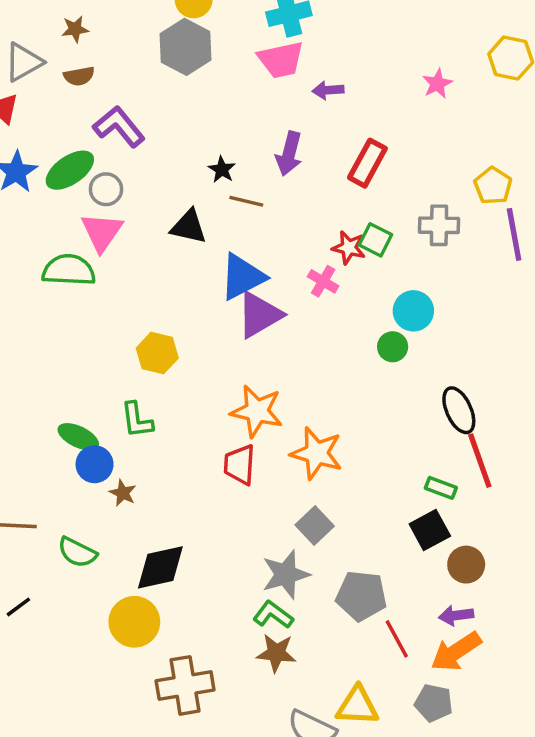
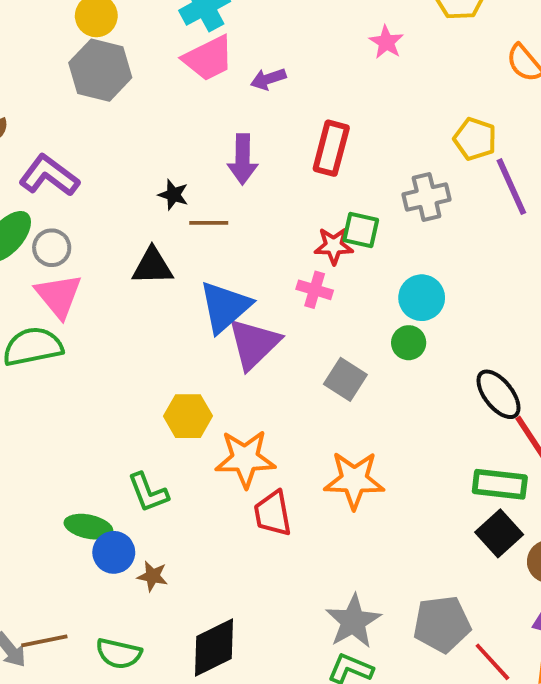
yellow hexagon: (157, 353) -> (188, 416), moved
orange star: (257, 411) -> (245, 459), moved
green rectangle: (441, 488) -> (500, 484), size x1.5
gray square: (315, 526) -> (345, 379), moved

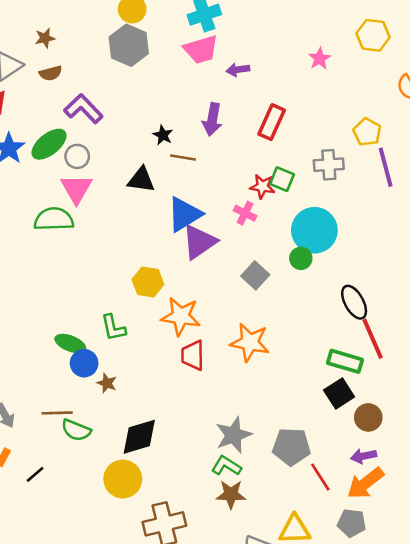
cyan circle: (422, 298) -> (314, 230), size x1.5
brown line: (44, 641) -> (57, 413), moved

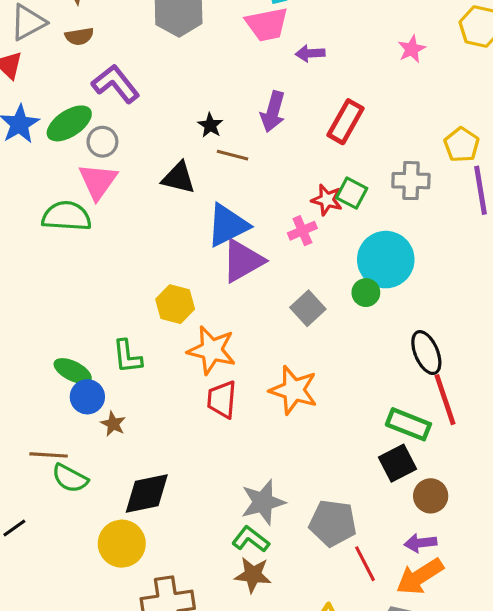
pink cross: (245, 213) -> (302, 231), turned 35

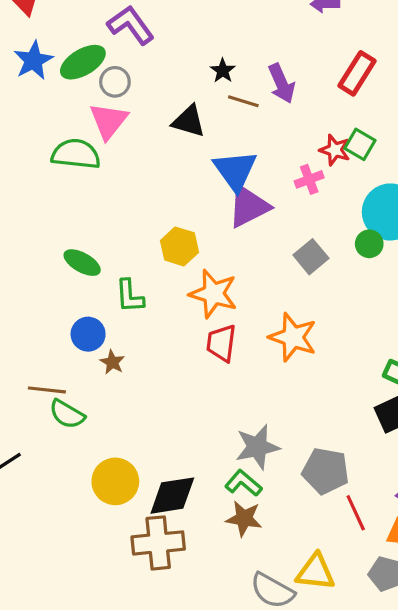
purple arrow: (273, 112) -> (282, 83), moved, turned -42
blue triangle: (228, 225) -> (235, 171), turned -42
green ellipse: (73, 371) -> (82, 263), moved
black diamond: (147, 494) -> (172, 496), moved

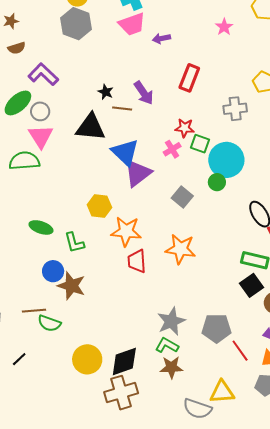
black triangle: (189, 121) -> (91, 127), size x1.4
green square: (360, 144) -> (200, 144), moved
brown star: (112, 362) -> (71, 286), size x1.8

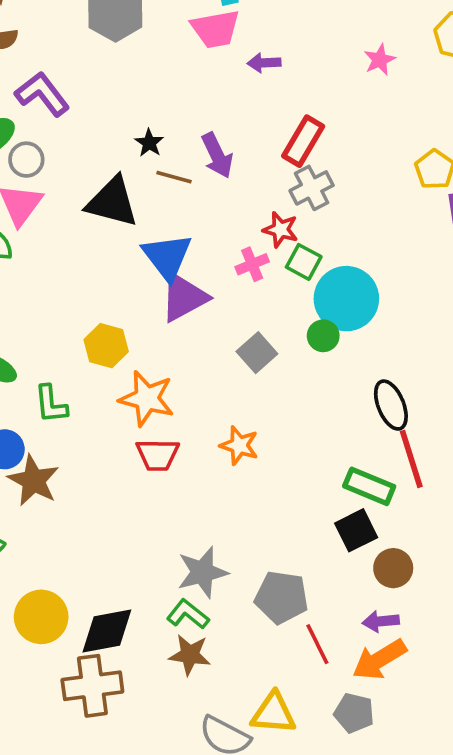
gray cross: (235, 109) -> (312, 188), moved, turned -30
orange star: (181, 249) -> (239, 445), size x0.7
red trapezoid: (137, 261) -> (158, 455), turned -95

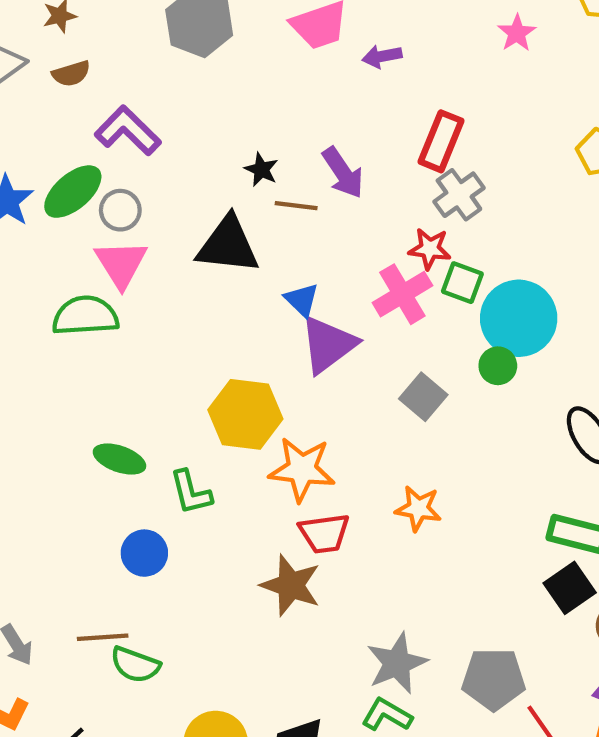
blue triangle: (167, 257) -> (302, 300), size x0.6
pink cross: (252, 264) -> (402, 294), size x1.5
yellow hexagon: (106, 346) -> (245, 414), size x1.4
brown star: (33, 481) -> (291, 585), moved

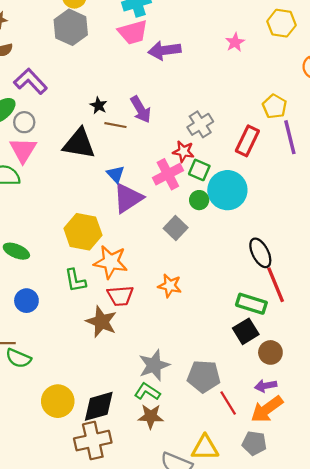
purple arrow: (382, 56) -> (164, 50), size x1.6
red rectangle: (441, 141) -> (247, 141), moved
green circle: (498, 366) -> (199, 200), moved
green L-shape: (191, 492) -> (75, 280), moved

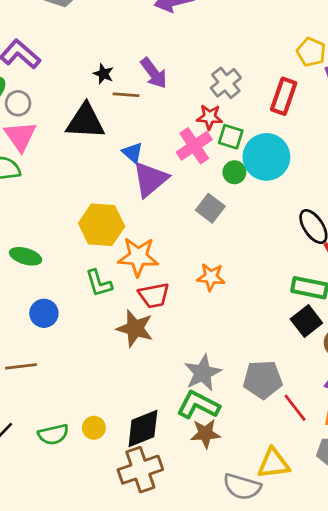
green semicircle: (18, 358) -> (53, 434), moved, turned -30
green L-shape: (147, 392) -> (198, 405), size x1.4
yellow circle: (58, 401) -> (94, 428), size x0.6

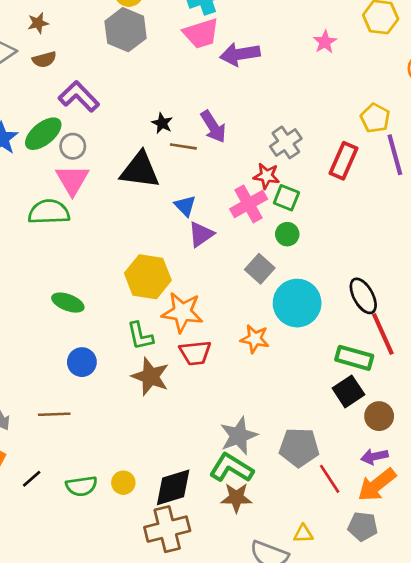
cyan circle: (266, 157) -> (297, 303), moved
purple triangle: (150, 179) -> (201, 234), size x0.7
brown star: (135, 328) -> (150, 377), moved
yellow triangle: (274, 463) -> (303, 534), size x0.6

